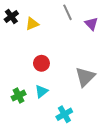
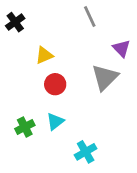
yellow triangle: (32, 24) -> (44, 55), moved
purple triangle: (91, 24) -> (121, 48), moved
gray triangle: (85, 77) -> (105, 77), moved

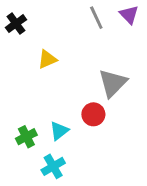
purple triangle: (121, 48) -> (129, 15), moved
red circle: (55, 84) -> (93, 114), moved
cyan cross: (86, 152) -> (53, 166), moved

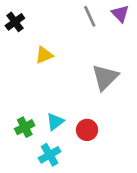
red circle: (93, 114) -> (87, 130), moved

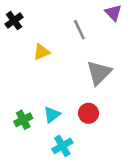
gray line: (90, 16) -> (79, 30), moved
red circle: (87, 130) -> (88, 113), moved
cyan cross: (50, 155) -> (62, 146), moved

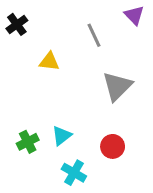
yellow triangle: (41, 52) -> (49, 62), turned 30
red circle: (88, 113) -> (113, 146), moved
cyan cross: (62, 146) -> (74, 173), turned -30

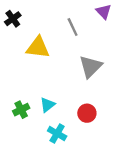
yellow triangle: (49, 62) -> (38, 47), size x1.5

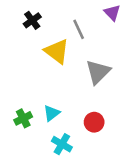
black cross: (13, 19) -> (32, 20), moved
yellow triangle: (38, 47) -> (57, 51), moved, turned 30

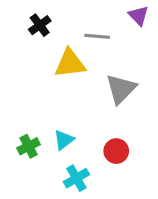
gray line: (79, 29) -> (97, 36), turned -60
yellow triangle: (57, 51) -> (70, 63), turned -44
cyan cross: (62, 144) -> (76, 178), turned 30

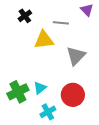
green cross: (29, 146) -> (18, 92), size x1.5
red circle: (116, 151) -> (73, 95), size x1.5

